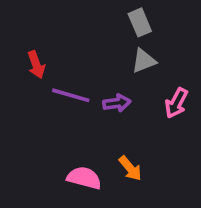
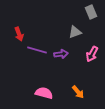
gray rectangle: (140, 22) -> (91, 12), moved
orange arrow: (130, 168) -> (78, 92), moved

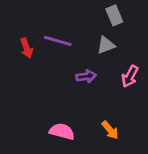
gray rectangle: (91, 12) -> (114, 15), moved
purple line: (37, 50) -> (58, 41), moved

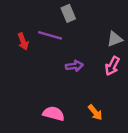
gray rectangle: (114, 15) -> (68, 13), moved
gray triangle: (106, 45) -> (115, 39), moved

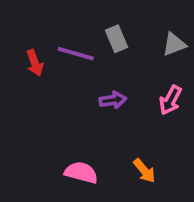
gray rectangle: (68, 13) -> (117, 39), moved
gray triangle: (115, 39) -> (174, 44), moved

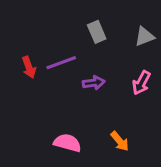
purple line: (76, 54) -> (61, 63), moved, turned -36
red arrow: (35, 63) -> (29, 67), moved

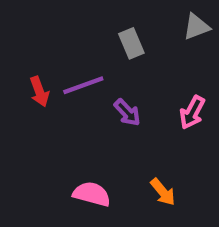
gray triangle: (144, 37) -> (196, 27), moved
purple arrow: (94, 83) -> (127, 112), turned 55

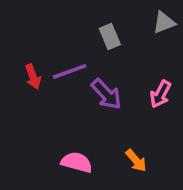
purple arrow: (127, 112) -> (106, 94), size x1.4

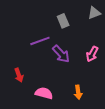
red arrow: (33, 77) -> (19, 75), moved
orange arrow: (136, 161) -> (78, 92), turned 32

